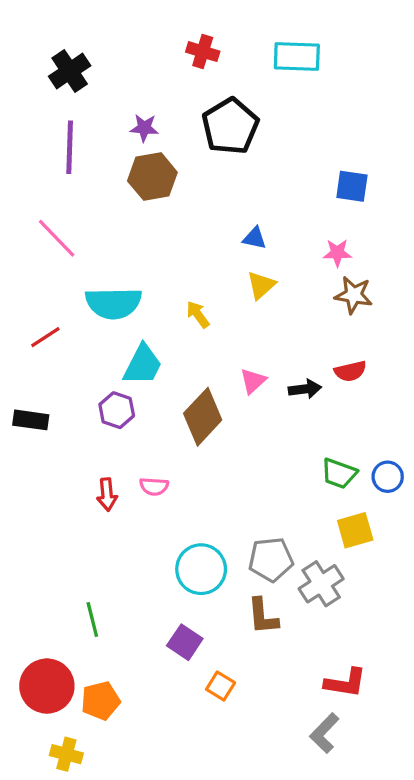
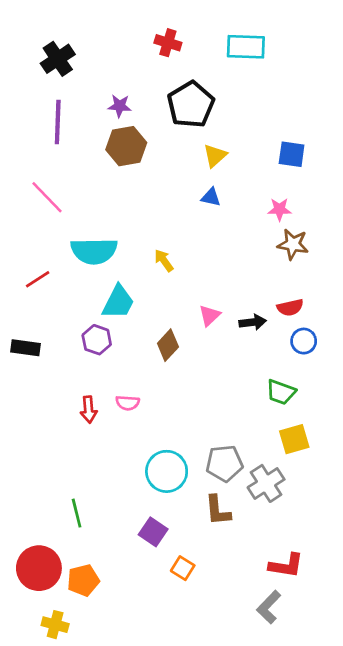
yellow triangle: (261, 285) -> (215, 156), moved
brown diamond: (203, 417) -> (168, 345), size x0.7
blue circle: (388, 477) -> (304, 341), moved

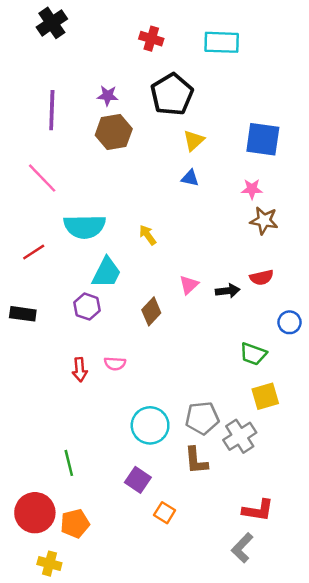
black cross: (58, 59) -> (52, 23), moved
blue square: (292, 154) -> (263, 139), size x1.4
blue circle: (304, 341) -> (289, 322), moved

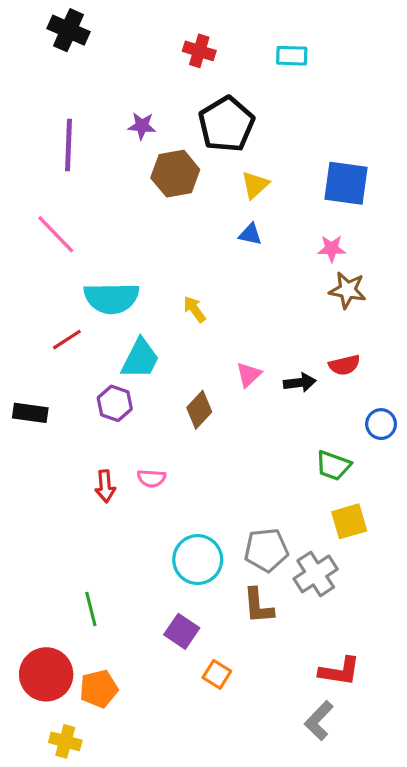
black cross: (52, 23) -> (69, 30), turned -32
cyan rectangle: (222, 42) -> (292, 56), size x0.7
brown hexagon: (114, 132) -> (175, 174), moved
red line: (34, 252) -> (67, 340), moved

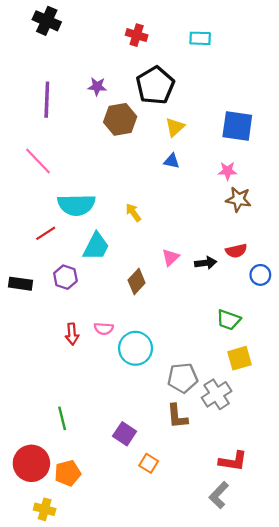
purple hexagon: (115, 403) -> (65, 277), moved
blue circle: (381, 424) -> (260, 275), moved
cyan circle: (198, 560) -> (135, 348), moved

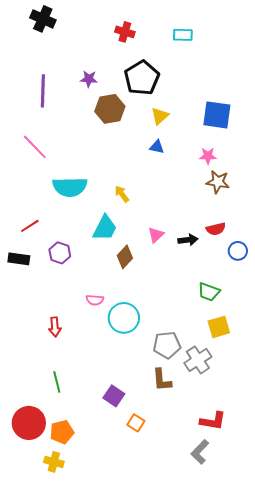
red line: (46, 233) -> (30, 226), moved
cyan trapezoid: (96, 246) -> (105, 228), moved
red arrow: (72, 334) -> (55, 327), moved
yellow cross: (45, 509) -> (54, 462), moved

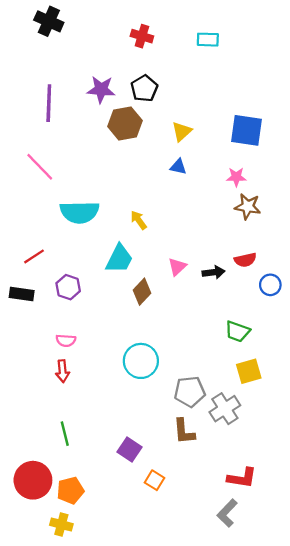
black pentagon: (142, 78) -> (144, 88), moved, size x0.7
purple star: (89, 79) -> (101, 89), size x1.4
pink semicircle: (95, 300) -> (66, 341), moved

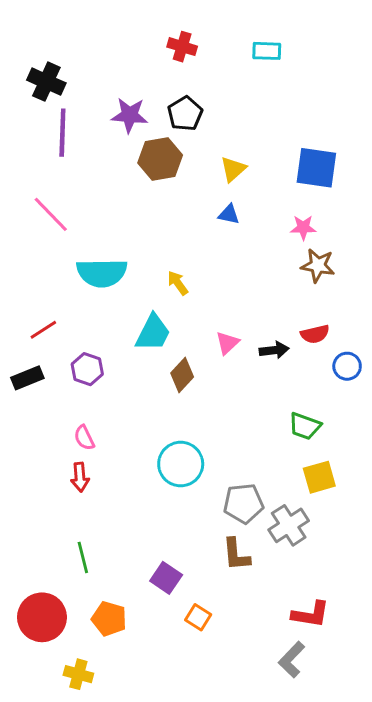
black cross: (49, 21) -> (46, 82), moved
black rectangle: (22, 294) -> (27, 378), turned -30
pink semicircle: (66, 341) -> (84, 438), turned 60
orange pentagon: (70, 490) -> (109, 619), moved, turned 30

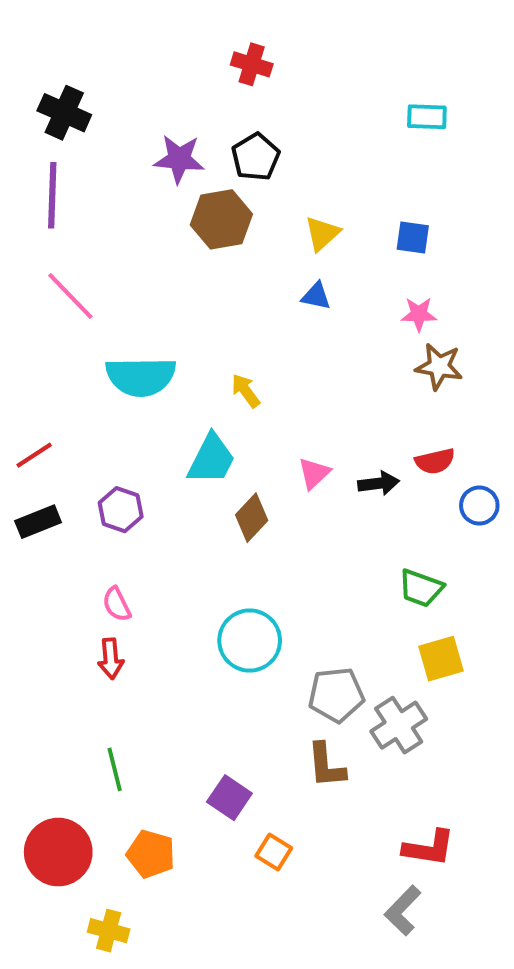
cyan rectangle: (267, 51) -> (427, 117), moved
purple line: (62, 133) -> (52, 195), moved
blue square: (316, 168) -> (413, 238), moved, size x0.6
red line: (43, 330) -> (34, 455), moved

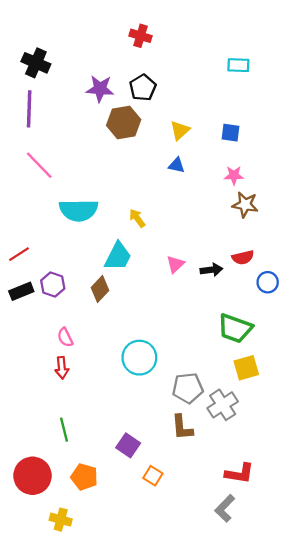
purple hexagon: (121, 510) -> (53, 284), moved
brown diamond: (252, 518) -> (100, 289), moved
green trapezoid: (421, 588) -> (235, 328), size x1.4

